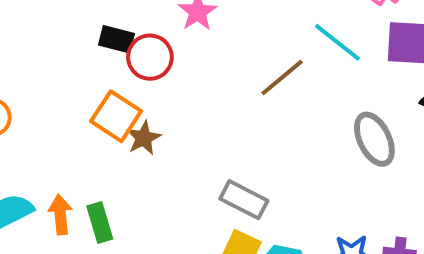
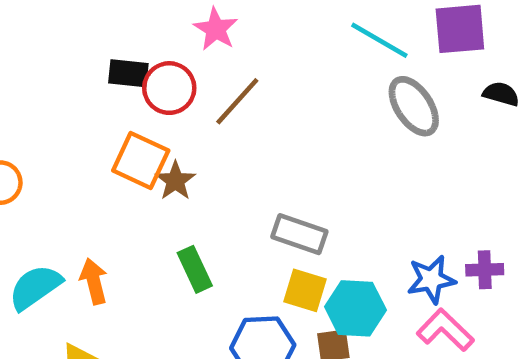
brown line: (282, 78) -> (237, 101), moved
gray ellipse: (374, 139) -> (414, 106), moved
green rectangle: (100, 223) -> (195, 269), moved

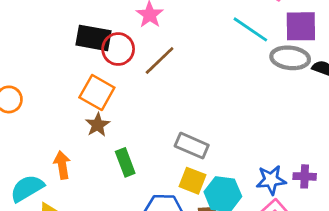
black rectangle: (128, 73) -> (93, 38), size x1.4
gray ellipse: (414, 106) -> (290, 58), moved, turned -54
brown star: (175, 181) -> (98, 125), moved
cyan semicircle: (35, 287) -> (27, 188), moved

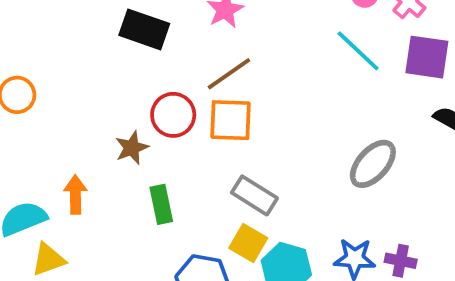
red circle: (118, 49) -> (173, 115), moved
gray ellipse: (290, 58) -> (373, 164), moved, turned -63
orange square: (97, 93) -> (230, 120), moved, turned -36

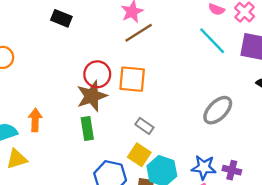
black rectangle: (144, 29) -> (61, 18), moved, size x0.7
brown line: (229, 74) -> (139, 33), moved
brown star: (132, 148) -> (92, 96), moved, size x1.5
gray rectangle: (254, 195) -> (144, 126), size x0.7

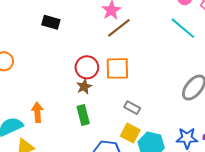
brown star: (92, 96) -> (84, 87), size x0.6

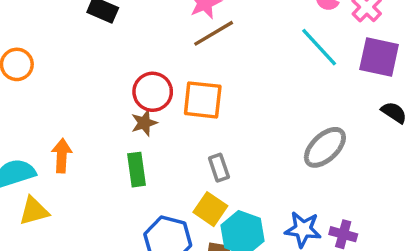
gray rectangle: (132, 108) -> (219, 168), turned 35

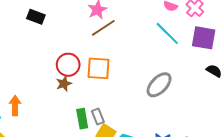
gray ellipse: (325, 147) -> (159, 85), moved
gray rectangle: (219, 168) -> (98, 116), moved
green rectangle: (136, 170) -> (82, 119), moved

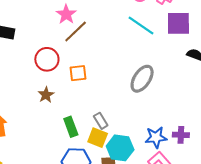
red circle: (68, 65) -> (47, 59), moved
orange square: (98, 68) -> (78, 73), size x0.7
gray rectangle: (98, 116) -> (101, 121), moved

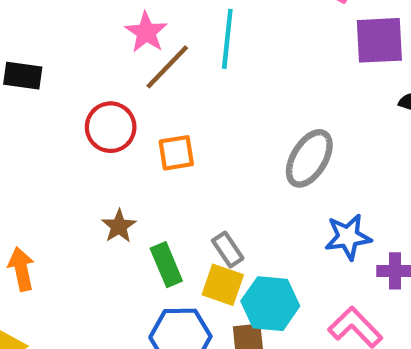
cyan line: (141, 26) -> (227, 39), moved, turned 64
brown star: (46, 95) -> (119, 226), moved
blue star: (156, 137) -> (348, 237), moved

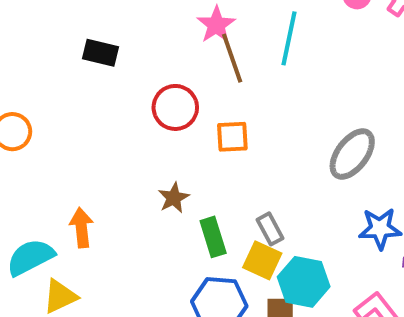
brown line: (167, 67) -> (232, 58), turned -69

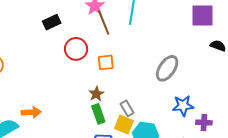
black rectangle: (100, 53) -> (52, 22), moved, turned -36
brown star: (174, 198) -> (96, 94), moved
orange arrow: (81, 228) -> (31, 112), turned 96

